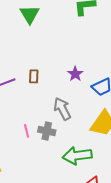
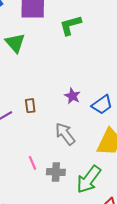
gray cross: (47, 131) -> (56, 172), moved
green arrow: (77, 156) -> (89, 179), turned -36

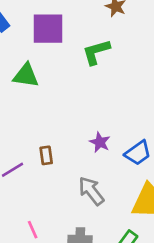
green triangle: (15, 43) -> (26, 75), turned -40
pink line: (32, 163) -> (33, 230), moved

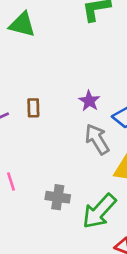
gray arrow: (91, 191) -> (97, 139), moved

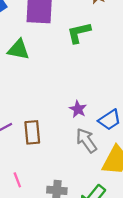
brown rectangle: (33, 108) -> (32, 132), moved, size x1.5

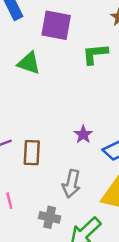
gray arrow: (86, 140) -> (72, 184), moved, turned -140

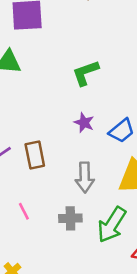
green L-shape: (95, 54) -> (85, 73), moved

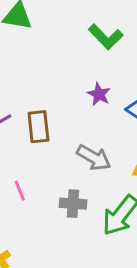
green L-shape: (85, 73) -> (106, 37), turned -120
gray arrow: (85, 177) -> (94, 158), turned -64

